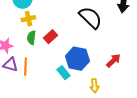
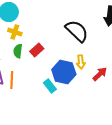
yellow cross: (28, 19) -> (15, 32), turned 32
yellow arrow: (94, 86) -> (81, 62), moved

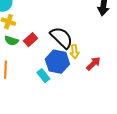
black semicircle: (77, 31) -> (61, 38), moved
green semicircle: (18, 51) -> (11, 41), turned -80

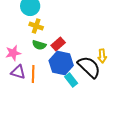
black semicircle: (61, 38) -> (89, 67), moved
blue hexagon: (57, 62) -> (61, 63), moved

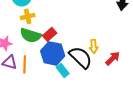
yellow cross: (36, 26) -> (28, 16), turned -32
green semicircle: (39, 45) -> (31, 35), size x1.5

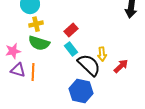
red rectangle: (50, 34) -> (71, 30), moved
blue hexagon: (53, 53) -> (81, 91), moved
cyan rectangle: (63, 70) -> (71, 49), moved

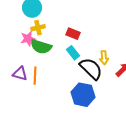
red rectangle: (71, 30) -> (73, 34), turned 64
pink star: (13, 51) -> (28, 39), moved

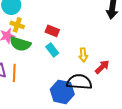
yellow cross: (38, 28) -> (17, 25), turned 32
black semicircle: (91, 69) -> (79, 82), moved, turned -40

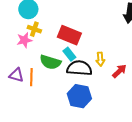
red rectangle: (52, 31) -> (69, 35), size x1.6
green semicircle: (20, 44) -> (50, 62), moved
black semicircle: (79, 82) -> (79, 68), moved

